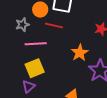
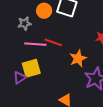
red line: (54, 26) -> (53, 42), moved
purple triangle: (28, 86) -> (20, 78), moved

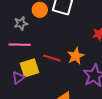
red line: (53, 42) -> (52, 58), moved
pink line: (35, 44) -> (20, 45), moved

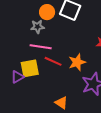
gray star: (21, 23) -> (37, 27), moved
pink line: (20, 45) -> (41, 47), moved

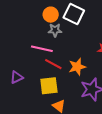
gray star: (37, 27) -> (55, 30), moved
yellow square: (30, 68) -> (49, 86), moved

